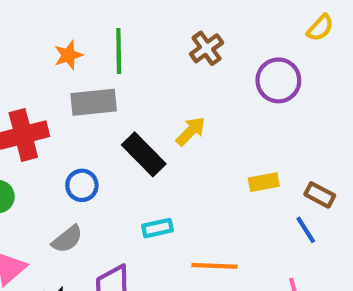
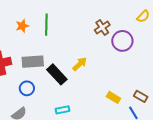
brown cross: (207, 48) -> (102, 27), moved
gray rectangle: (94, 102) -> (33, 62), moved
yellow rectangle: (264, 182) -> (113, 97), moved, turned 40

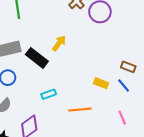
yellow rectangle: (113, 97) -> (101, 83), moved

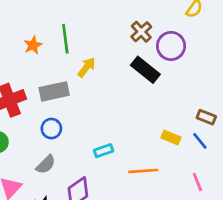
yellow arrow: (59, 43) -> (86, 67), moved
black rectangle: (37, 58) -> (145, 70), moved

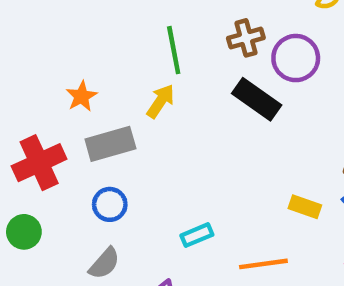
brown cross: (141, 32) -> (246, 38), turned 30
green line: (65, 39) -> (174, 50), moved
orange star: (33, 45) -> (82, 96), moved

